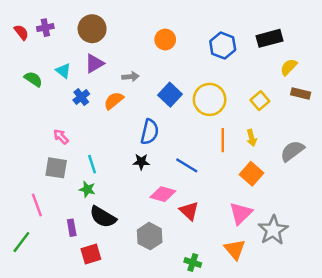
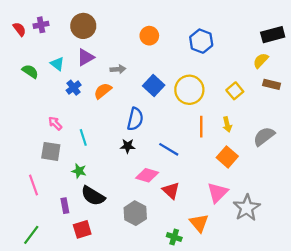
black rectangle: (269, 38) -> (273, 35), moved
cyan line: (92, 164) -> (83, 137), moved
green line: (21, 242) -> (31, 235), moved
orange triangle: (235, 249) -> (199, 223), moved

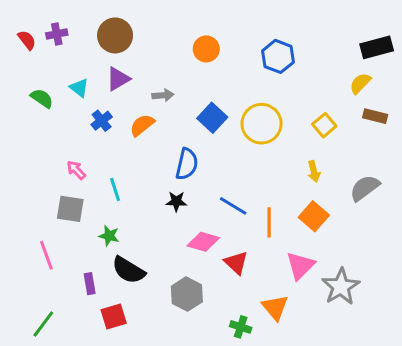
orange line: (201, 127) -> (269, 222), moved

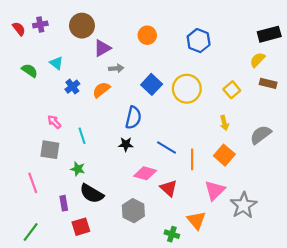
purple triangle: (118, 79) -> (102, 48), moved

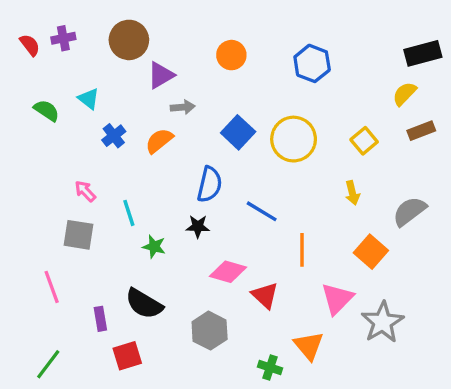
brown rectangle: (268, 83) -> (421, 131), turned -35
blue line: (167, 148) -> (262, 211), moved
orange square: (224, 155) -> (371, 252), moved
green star: (78, 169) -> (154, 247), moved

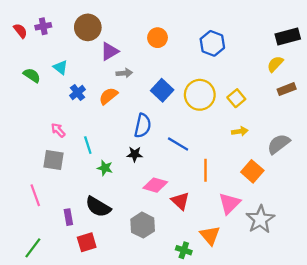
yellow square: (364, 141) -> (236, 98), moved
yellow arrow: (352, 193) -> (240, 131), turned -84

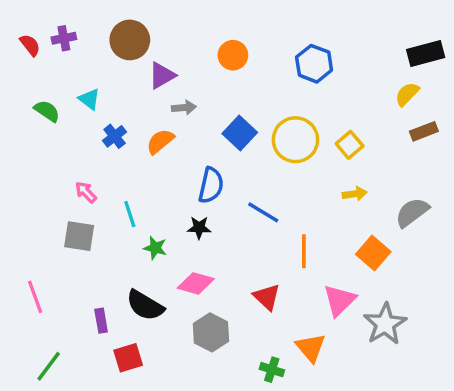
pink diamond: (155, 185) -> (196, 283), moved
pink line: (35, 195) -> (35, 297), moved

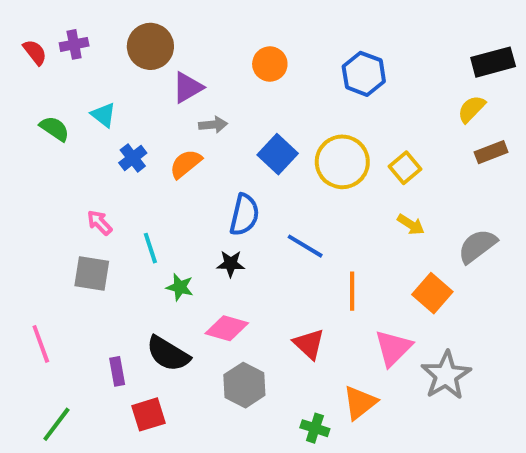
yellow arrow: (355, 194) -> (411, 225), turned 40
orange triangle: (311, 348) -> (360, 403), turned 32

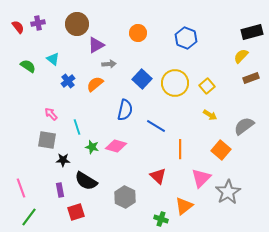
black star: (231, 264) -> (63, 160), moved
pink diamond: (227, 328) -> (116, 146), moved
pink line: (41, 344) -> (21, 188), moved

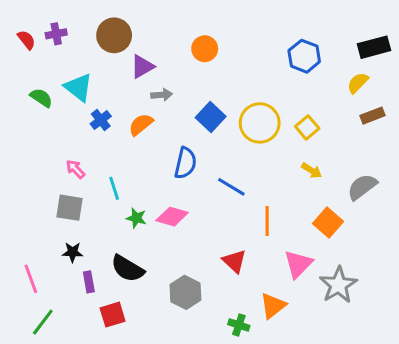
blue hexagon: (186, 38) -> (304, 56), moved
cyan triangle: (53, 59) -> (78, 87), size x1.5
black star: (63, 160) -> (72, 252), moved

